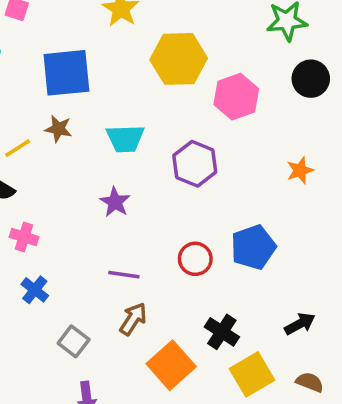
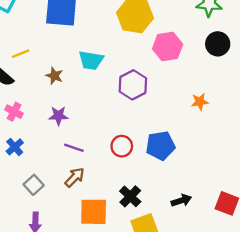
brown star: (58, 129) -> (54, 76), moved
purple star: (115, 202) -> (58, 116), moved, turned 30
orange square: (171, 365) -> (94, 212), turned 32

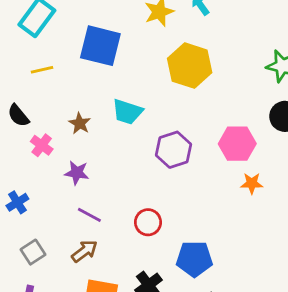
pink hexagon: (168, 47) -> (237, 144), moved
yellow line: (21, 54) -> (42, 70), moved
pink cross: (14, 112) -> (42, 145), moved
blue pentagon: (160, 146) -> (194, 259), moved

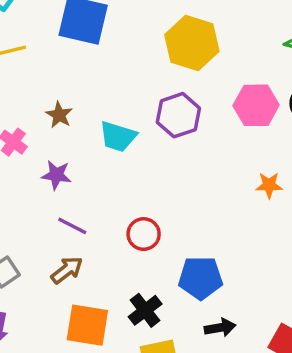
cyan trapezoid: (127, 112) -> (118, 137), moved
pink hexagon: (237, 144) -> (256, 105), moved
purple hexagon: (173, 150) -> (178, 115), moved

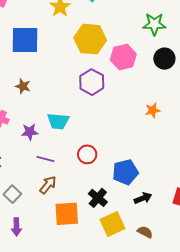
pink hexagon: (256, 105) -> (123, 57), moved
brown star: (59, 115) -> (23, 86), moved
cyan trapezoid: (118, 137) -> (58, 121), moved

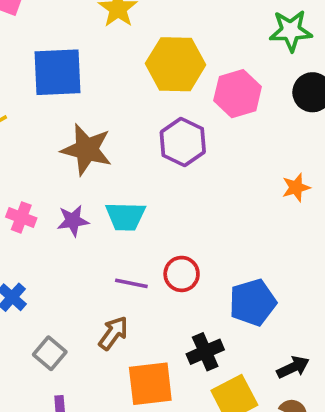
brown star: (23, 86) -> (87, 150), moved, size x1.8
purple star: (30, 132) -> (73, 221), moved
purple line: (45, 159) -> (131, 283), moved
black cross: (98, 198) -> (205, 352), turned 30
black arrow: (143, 198) -> (293, 367), moved

